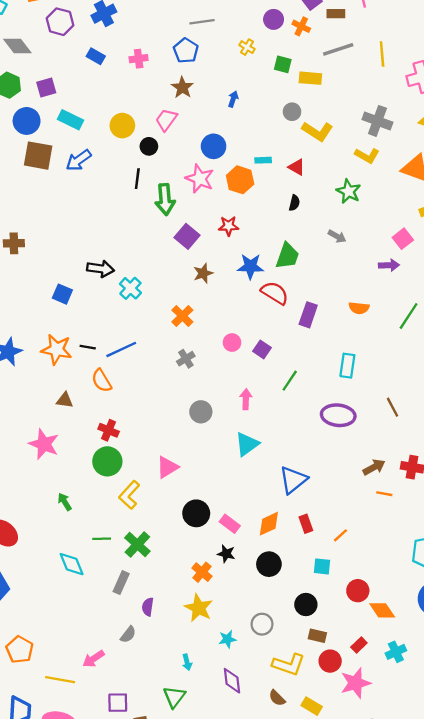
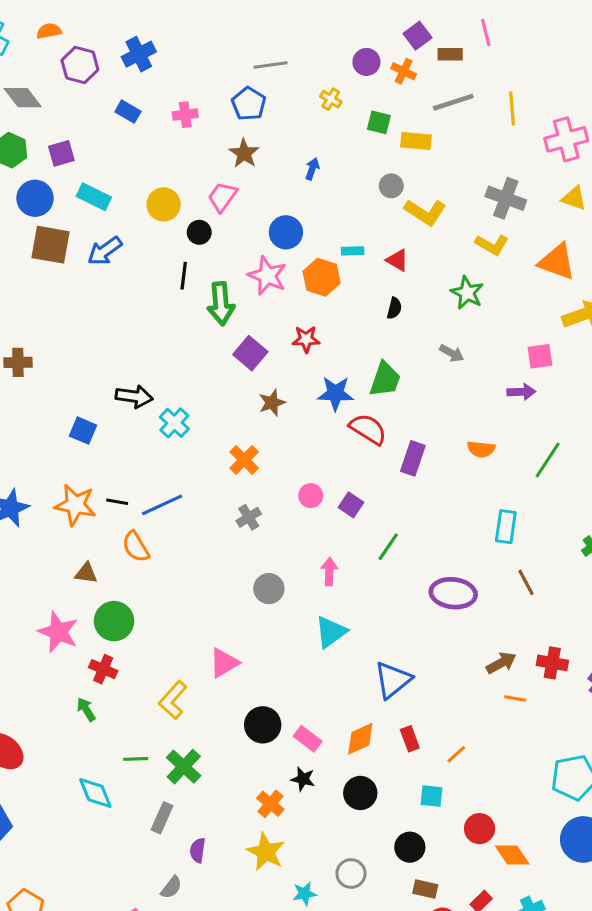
pink square: (403, 239) -> (540, 356), turned 30
cyan rectangle: (347, 366) -> (506, 527), moved
red cross: (109, 430) -> (103, 669), moved
green circle: (107, 461) -> (114, 621), moved

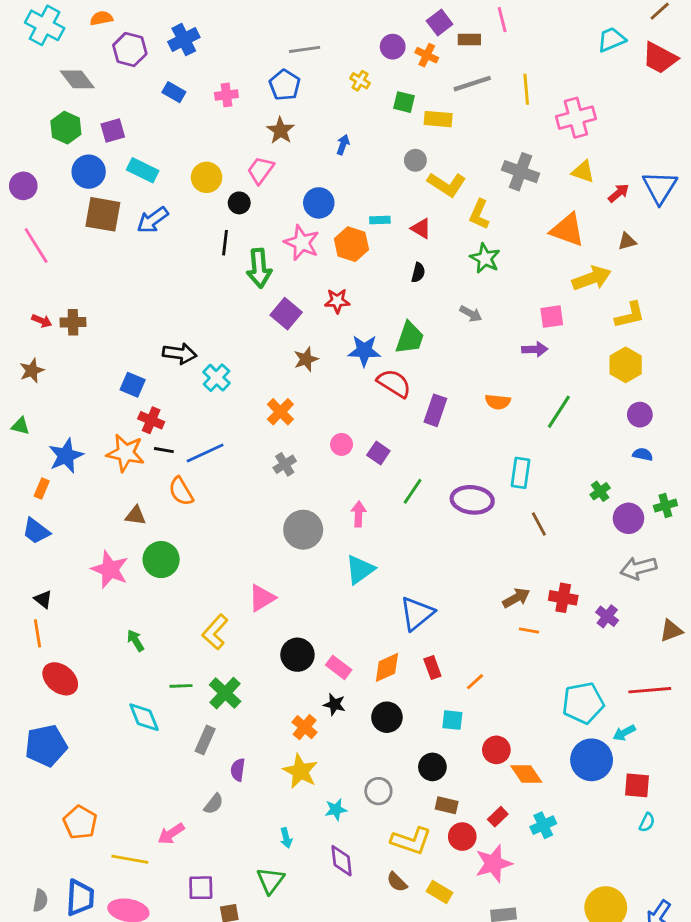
yellow L-shape: (492, 245) -> (479, 214), moved, turned 84
gray circle: (269, 589) -> (303, 530), size x1.4
purple ellipse: (453, 593) -> (472, 500), moved
red cross: (103, 669) -> (151, 420), moved

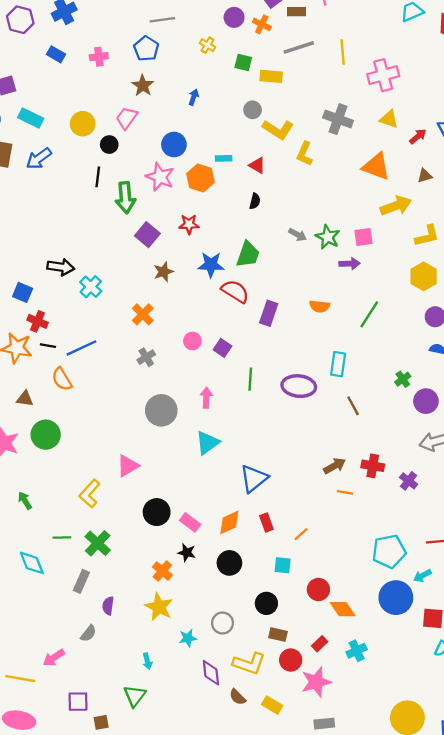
green star: (485, 258) -> (328, 237), moved
green line: (413, 491) -> (250, 379), turned -30
purple diamond: (342, 861) -> (211, 673), moved

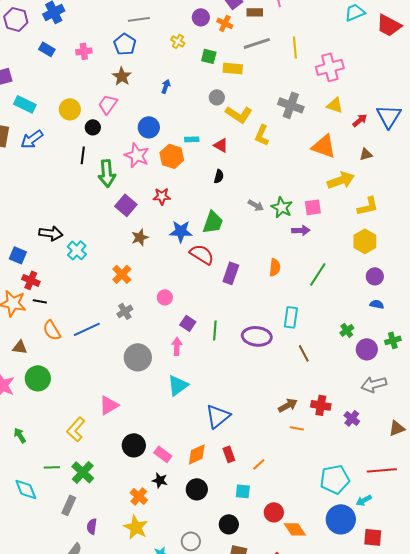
orange semicircle: (320, 306) -> (275, 267), turned -90
blue line: (81, 348) -> (87, 329), moved
purple square: (222, 348) -> (188, 323), moved

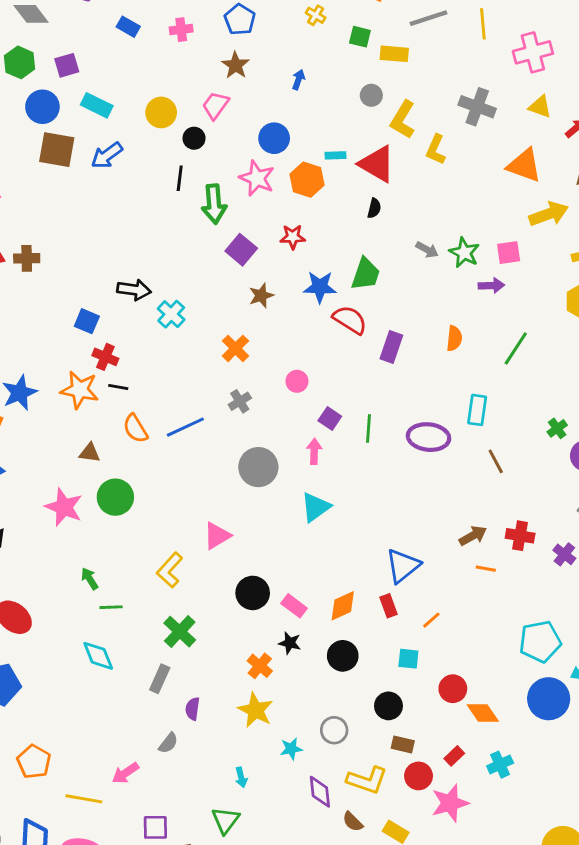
yellow L-shape: (239, 114) -> (403, 120), turned 88
red triangle: (221, 145) -> (377, 164), size x1.8
blue triangle: (218, 416) -> (403, 566), moved
green line: (52, 467) -> (111, 607), moved

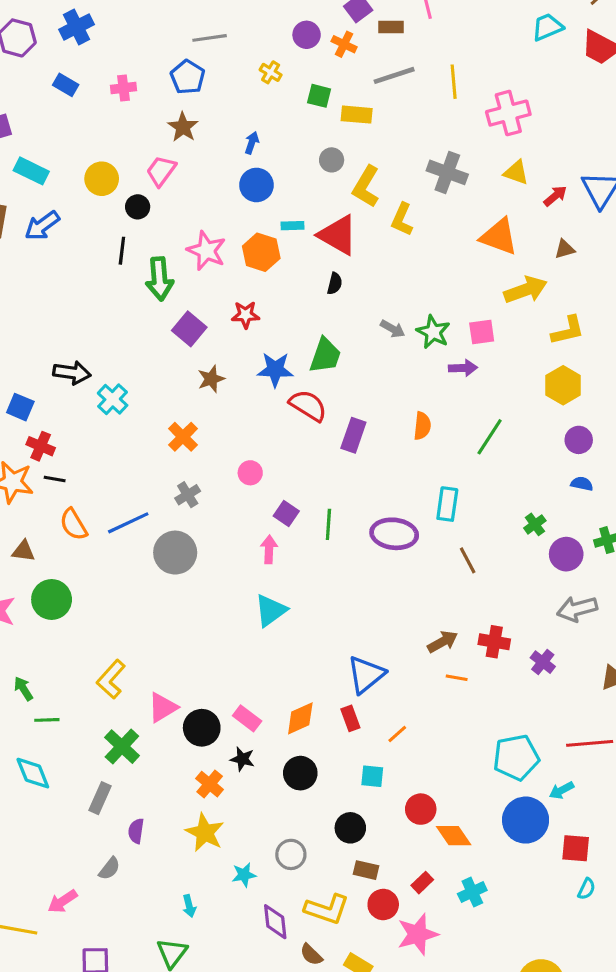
blue circle: (274, 138) -> (256, 185), moved
gray circle: (258, 467) -> (175, 553), moved
pink triangle: (217, 536) -> (163, 707), moved
black circle: (253, 593) -> (202, 728), moved

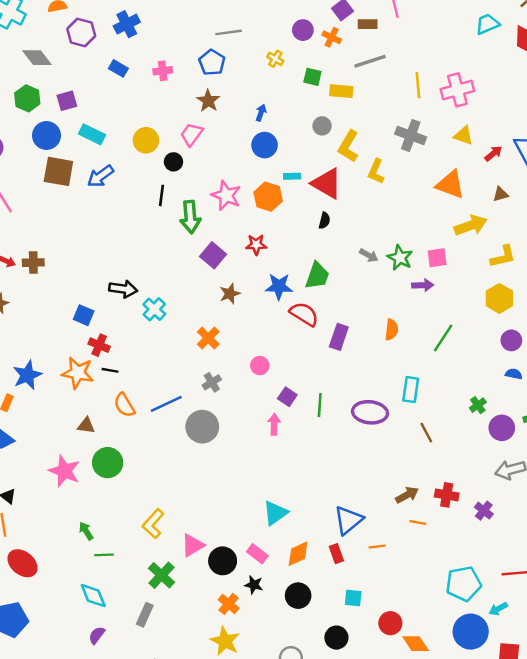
yellow line: (454, 82) -> (418, 85), moved
cyan triangle: (271, 610) -> (275, 513), moved
orange line: (397, 734) -> (377, 546), moved, turned 35
purple semicircle: (136, 831) -> (97, 635), moved, turned 30

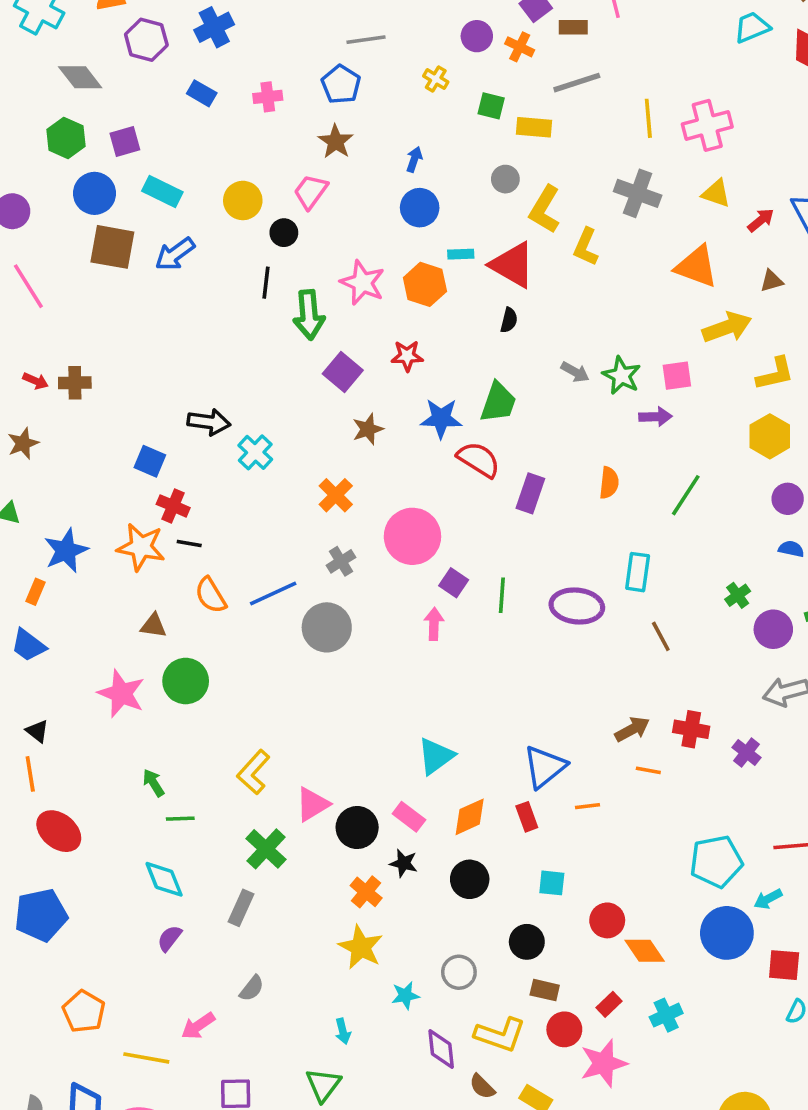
pink circle: (260, 366) -> (412, 536), size x2.0

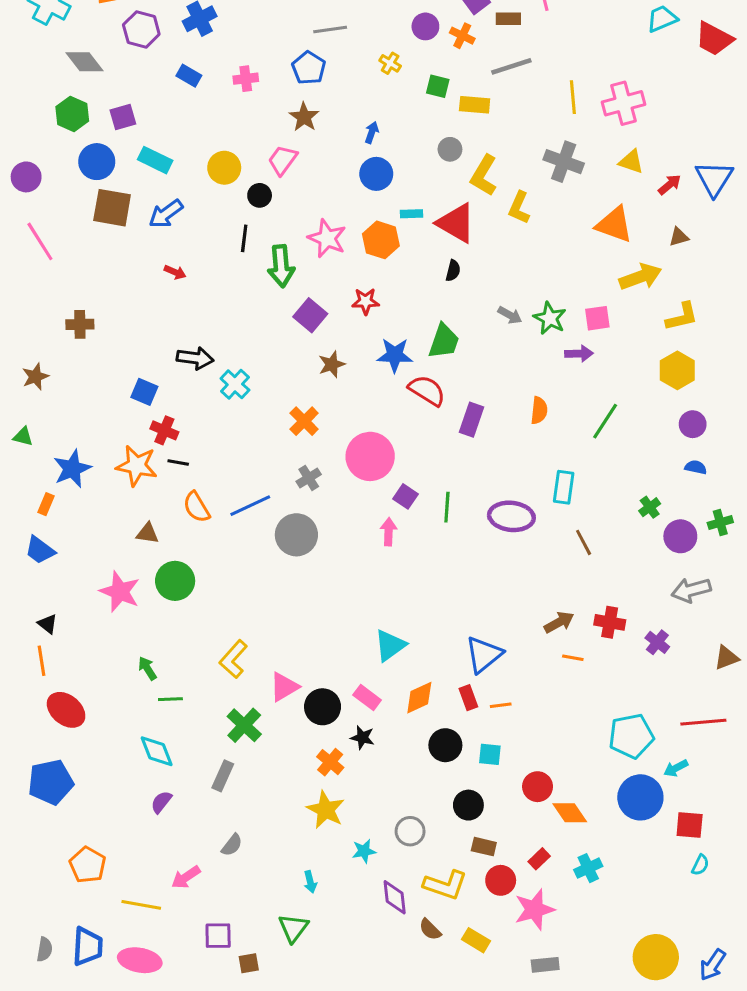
red arrow: (36, 381) -> (175, 272), moved
orange line: (588, 806) -> (501, 705), moved
black circle: (470, 879) -> (445, 745), moved

